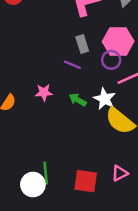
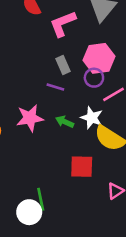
pink star: (44, 92) -> (30, 118), size x1.5
red square: (86, 181) -> (82, 167), moved

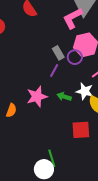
pink L-shape: (63, 24) -> (73, 18), moved
purple circle: (94, 78) -> (75, 57), moved
purple line: (55, 87) -> (54, 70), turned -72

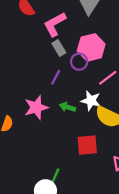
pink L-shape: (73, 18) -> (55, 24), moved
gray rectangle: (58, 53) -> (59, 48), moved
green line: (52, 158) -> (54, 178), turned 42

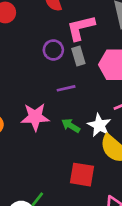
purple circle: (79, 62) -> (53, 50), moved
purple line: (56, 77) -> (66, 88), turned 35

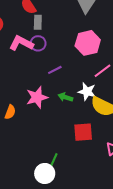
pink L-shape: (81, 28) -> (21, 43), moved, turned 55
gray rectangle: (78, 56) -> (38, 22), moved, turned 32

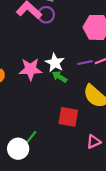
purple line: (55, 70) -> (85, 63), moved
white star: (87, 92) -> (55, 63), moved

